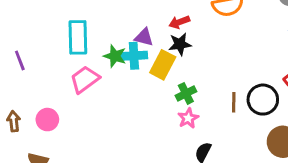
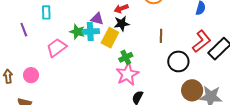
cyan rectangle: (78, 37) -> (46, 12), moved, size x0.6
purple line: (20, 60) -> (24, 30), moved
brown line: (234, 102) -> (161, 36), moved
pink star: (188, 118) -> (127, 74), size x1.6

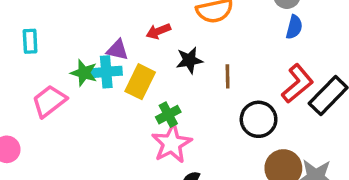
black star: (122, 24) -> (189, 60), moved

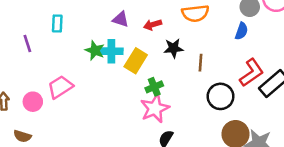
blue semicircle: (294, 27) -> (242, 31), moved
purple triangle: (117, 50) -> (121, 19), moved
pink trapezoid: (49, 101) -> (60, 87), moved

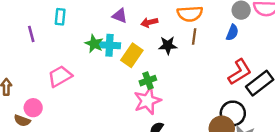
brown line: (201, 63) -> (194, 36), moved
black circle: (220, 96) -> (233, 113), moved
pink circle: (33, 102) -> (33, 108), moved

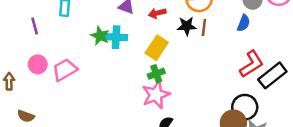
black star: (168, 45) -> (187, 26), moved
yellow rectangle: (132, 55) -> (157, 48), moved
pink circle: (33, 108) -> (38, 64), moved

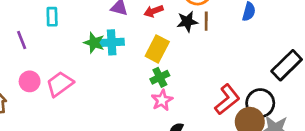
red L-shape: (252, 64) -> (227, 99), moved
pink star: (156, 95) -> (162, 100), size x0.7

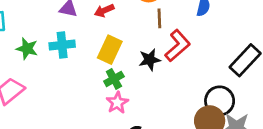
black star: (187, 22) -> (150, 60), moved
green star: (94, 43) -> (27, 49), moved
red L-shape: (227, 99) -> (178, 46), moved

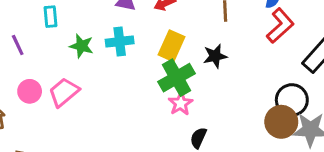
red L-shape: (178, 46) -> (280, 26), moved
green cross: (114, 79) -> (177, 78), size x1.6

